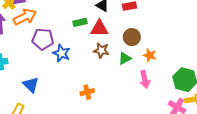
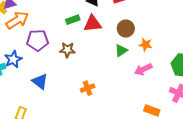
brown star: (101, 50) -> (67, 50), moved
blue star: (61, 53) -> (13, 59), moved, turned 30
pink arrow: (145, 79) -> (143, 69), turned 84
blue triangle: (31, 85) -> (40, 81), moved

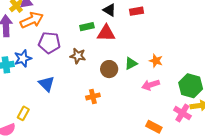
brown circle: (126, 29) -> (109, 69), moved

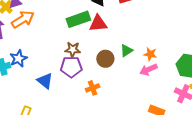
green rectangle: (87, 27) -> (78, 19), size x1.6
purple pentagon: (49, 43) -> (71, 67), moved
orange star: (156, 61) -> (150, 54), moved

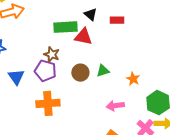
orange star: (150, 54) -> (133, 79), moved
pink arrow: (148, 70) -> (115, 106), moved
orange cross: (93, 88) -> (48, 103), moved, size x1.6

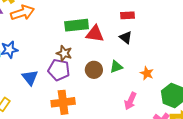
black triangle: (91, 14) -> (126, 37), moved
pink arrow: (115, 106) -> (130, 101), turned -54

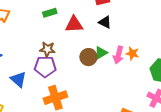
green rectangle: (77, 25) -> (50, 13), moved, size x0.6
brown circle: (94, 70) -> (88, 57), moved
pink arrow: (130, 101) -> (118, 55), moved

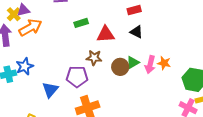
brown star: (47, 49) -> (94, 58), moved
blue triangle: (18, 79) -> (50, 90), turned 30

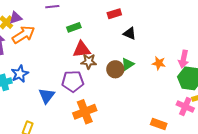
red rectangle: (134, 10) -> (114, 14), moved
red triangle: (106, 34) -> (82, 49), moved
pink arrow: (150, 65) -> (184, 59), moved

